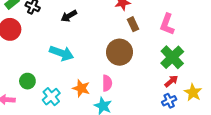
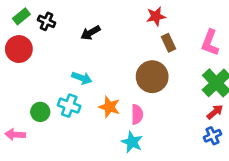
cyan arrow: (62, 53) -> (82, 78), size x0.7
orange star: (81, 88) -> (109, 107), moved
cyan cross: (51, 97) -> (69, 106), moved, turned -30

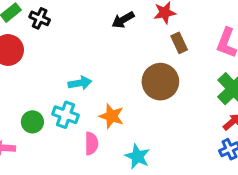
black arrow: (91, 33) -> (123, 20), moved
cyan arrow: (82, 78) -> (80, 83), turned -30
pink semicircle: (137, 114) -> (91, 143), moved

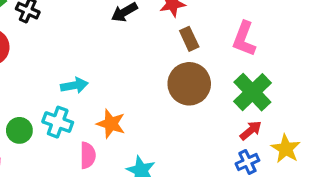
brown circle: (160, 82) -> (189, 84), moved

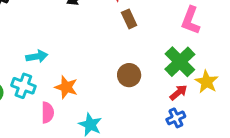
pink L-shape: (244, 39) -> (191, 20), moved
brown circle: (189, 84) -> (129, 75), moved, size x0.7
yellow star: (286, 149) -> (207, 82), moved

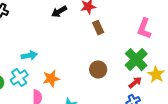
cyan cross: (23, 86) -> (19, 78), turned 36
orange star: (66, 87) -> (51, 79), turned -30

